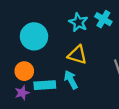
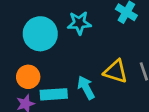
cyan star: (78, 22) -> (79, 23), moved, turned -30
yellow triangle: (77, 55) -> (116, 71), moved

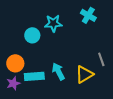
cyan circle: (40, 34) -> (32, 35), moved, size x0.6
yellow triangle: (116, 71) -> (84, 74), moved, turned -48

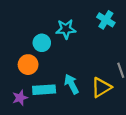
orange circle: (15, 63) -> (28, 65), moved

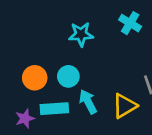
cyan circle: (42, 43) -> (68, 76), moved

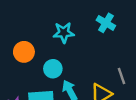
orange circle: (35, 78) -> (24, 52), moved

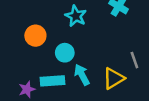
cyan star: (64, 33) -> (76, 16), turned 30

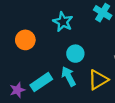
cyan circle: (65, 53) -> (75, 54), moved
cyan rectangle: (53, 81) -> (41, 82), turned -30

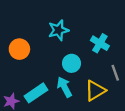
cyan cross: (103, 13) -> (100, 43), moved
cyan star: (63, 22) -> (58, 30), turned 30

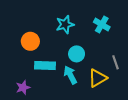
cyan cross: (100, 43) -> (102, 24), moved
cyan rectangle: (36, 93) -> (45, 65), moved, turned 36

